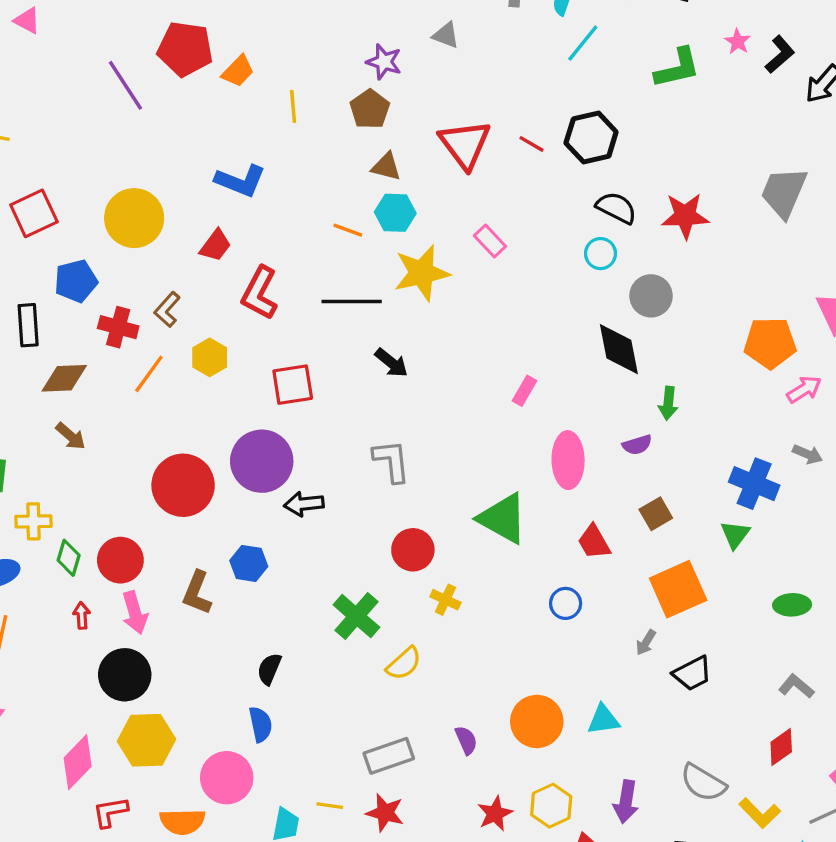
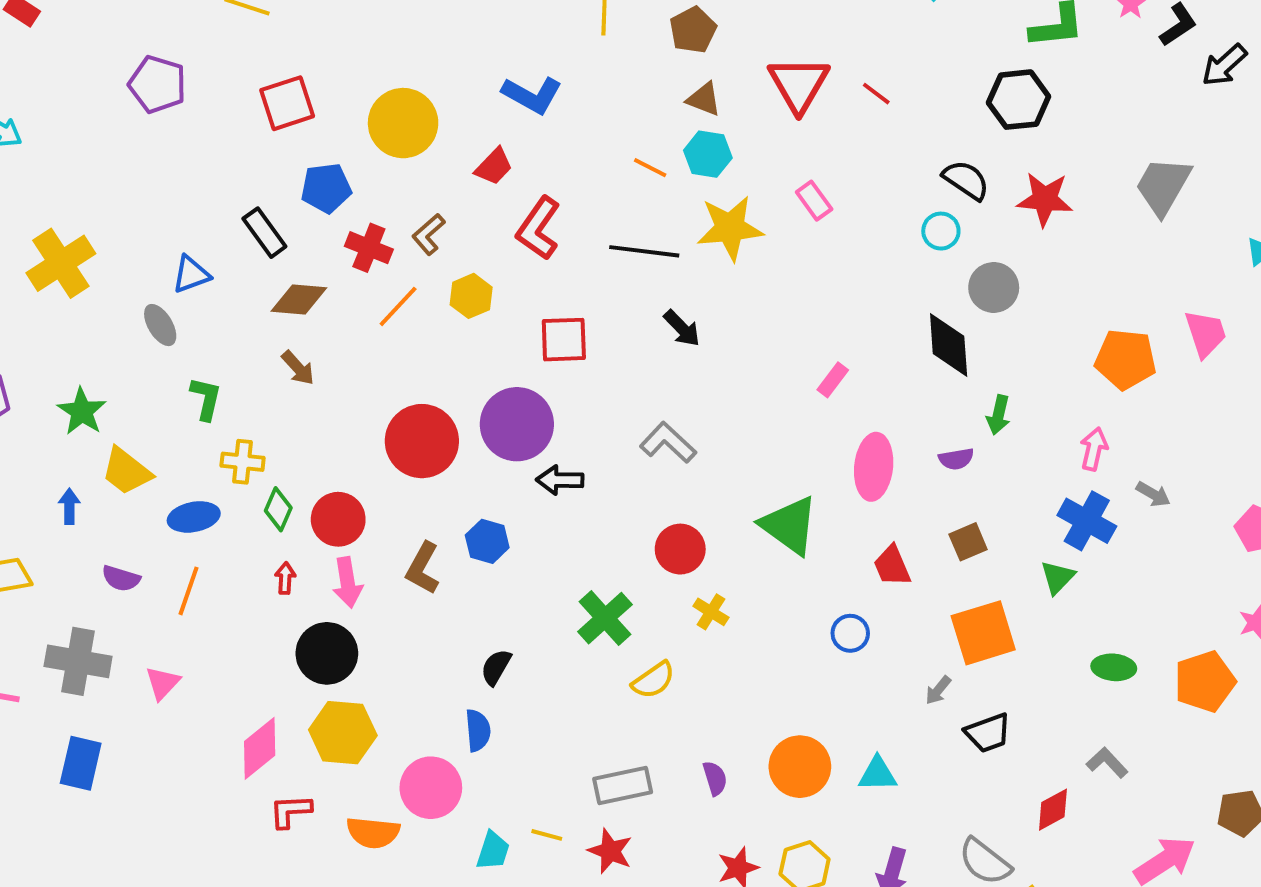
black hexagon: (591, 138) -> (1019, 100), moved
black rectangle: (28, 325) -> (264, 233), turned -39
pink arrow: (804, 389) -> (1094, 449), moved, turned -52
gray L-shape: (392, 461) -> (668, 443), turned -48
red diamond: (781, 747) -> (1053, 810), moved

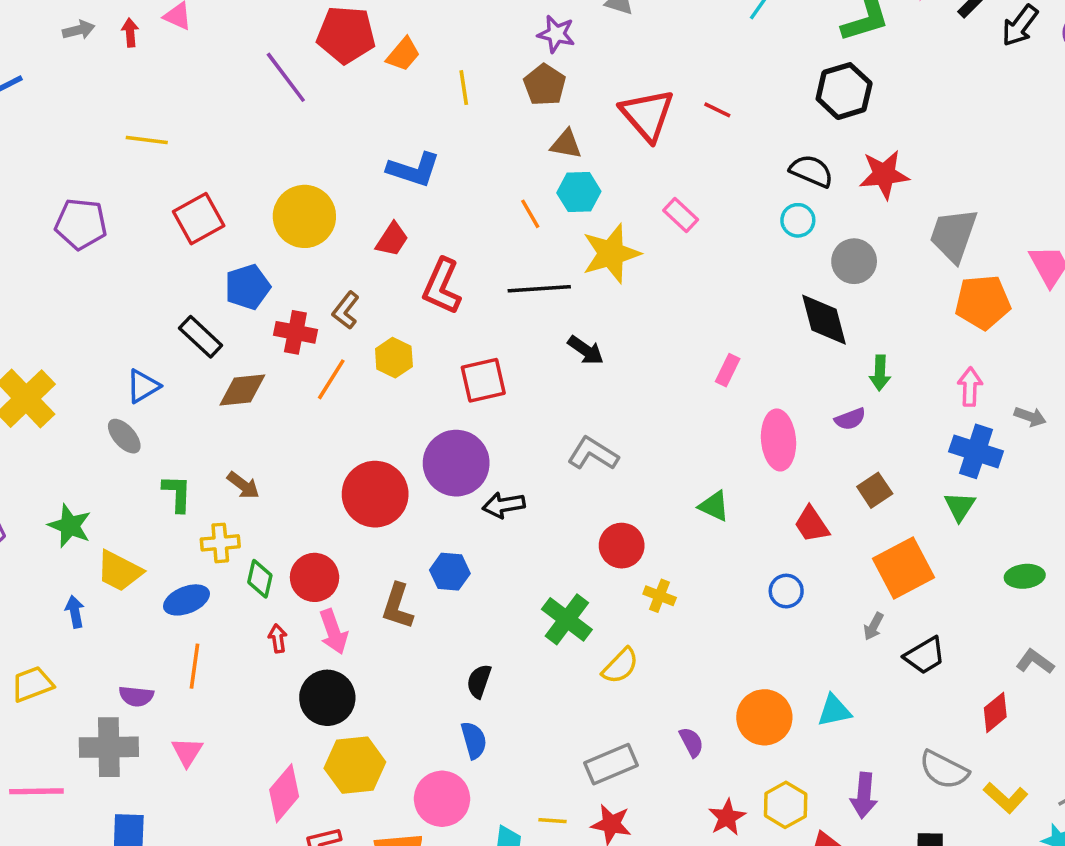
orange line: (650, 168) -> (530, 214), turned 44
gray trapezoid: (1163, 186) -> (953, 235), moved
brown arrow: (298, 368) -> (243, 485), moved
green triangle: (789, 525) -> (714, 506), size x0.6
purple semicircle: (121, 578) -> (136, 696), moved

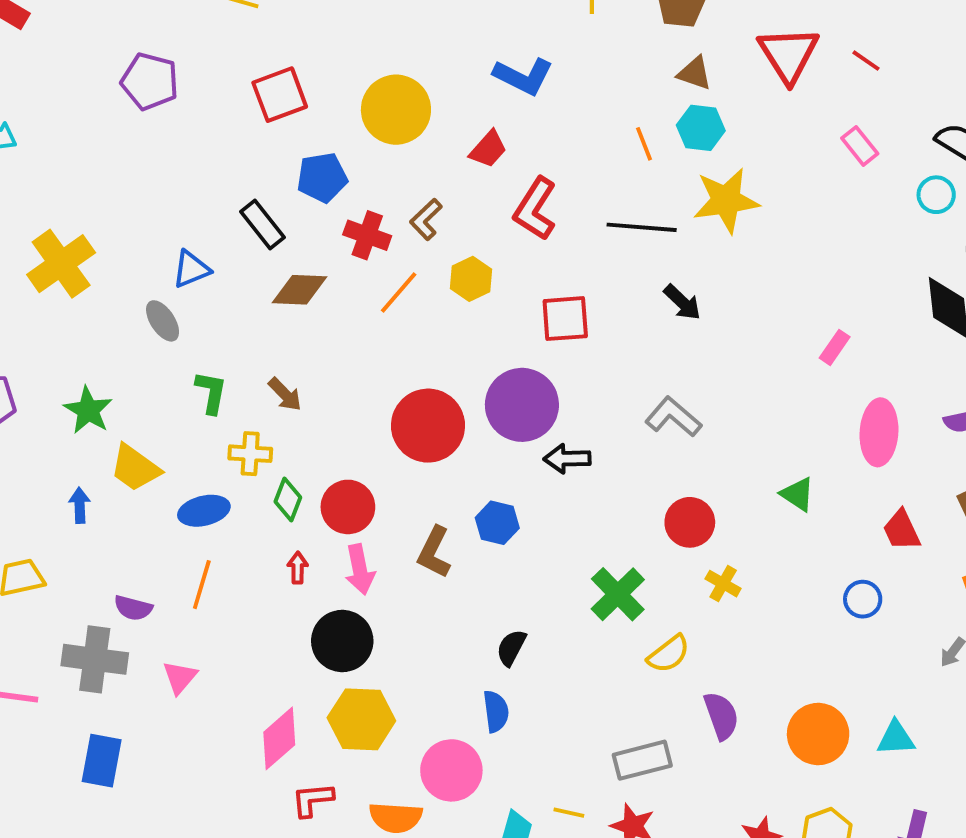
pink rectangle: (681, 215) -> (860, 146), moved
purple semicircle: (691, 742) -> (721, 716), moved, size x1.4

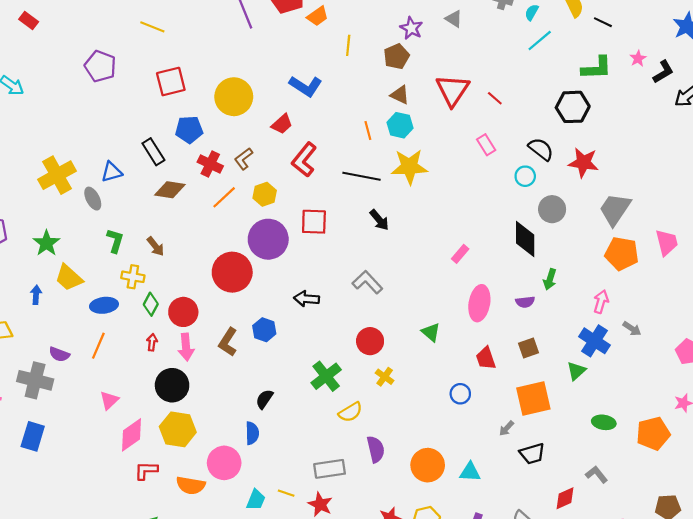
yellow cross: (61, 264) -> (57, 175), moved
purple circle: (522, 405) -> (268, 239), moved
pink triangle: (180, 677) -> (109, 400), moved

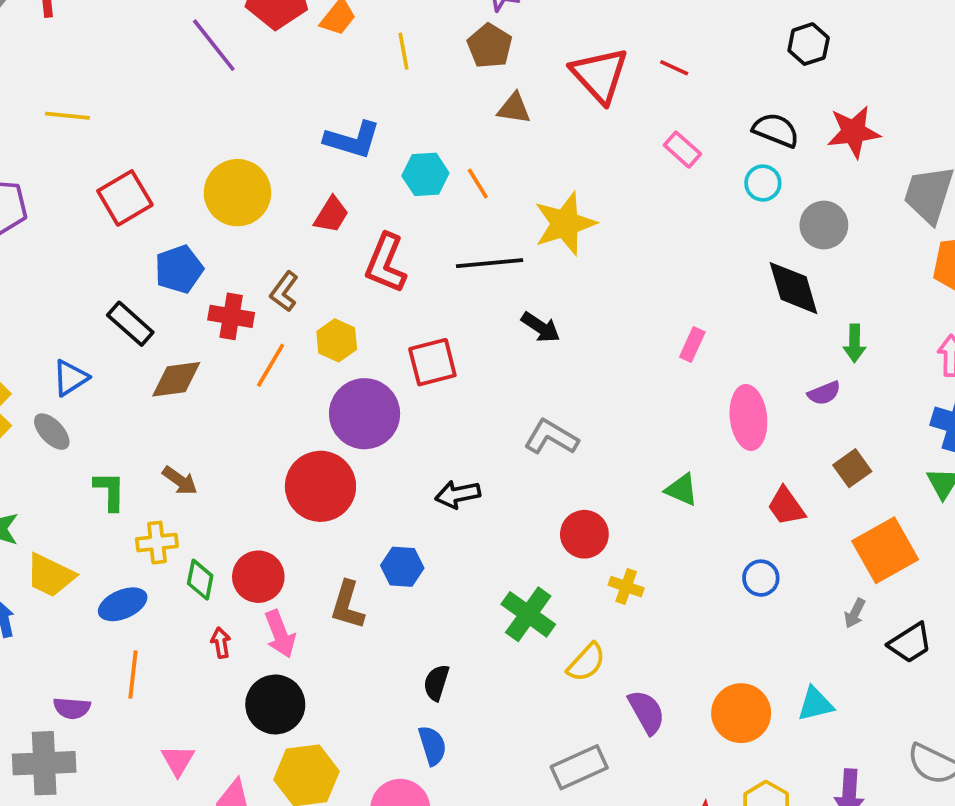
black hexagon: (573, 107) -> (809, 44), size x0.7
cyan hexagon: (400, 125) -> (425, 174), moved

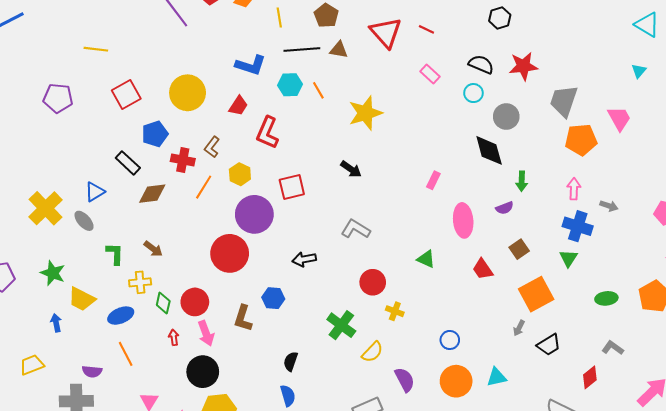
black line: (490, 263) -> (302, 49), moved
blue circle: (761, 578) -> (450, 340), moved
orange line: (133, 675) -> (126, 354), turned -35

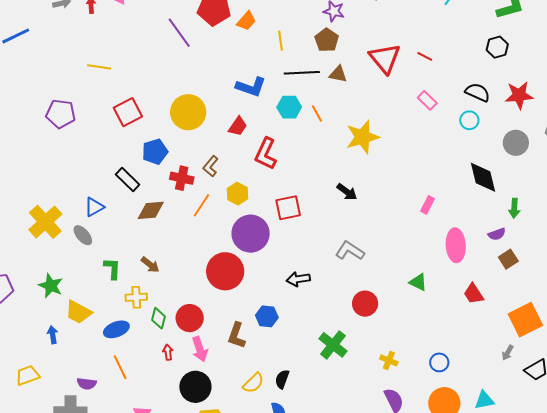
gray circle: (506, 117) -> (516, 143), moved
brown square: (519, 249) -> (508, 259), moved
yellow cross: (395, 311) -> (389, 360), moved
yellow semicircle: (372, 352) -> (253, 383), moved

